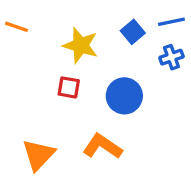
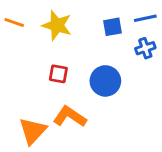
blue square: (133, 32) -> (113, 27), turned 30
yellow star: (81, 45) -> (57, 25), moved
orange L-shape: (102, 146) -> (70, 117), moved

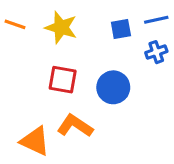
red square: (58, 74) -> (63, 80), size x1.4
orange triangle: (33, 131) -> (35, 141), turned -48

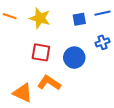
blue cross: (156, 52) -> (103, 42), moved

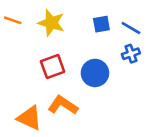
blue line: (103, 13) -> (131, 28), moved, turned 42
red square: (41, 52) -> (53, 67), turned -30

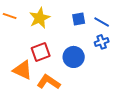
yellow star: (51, 23) -> (40, 18), turned 30
orange triangle: (29, 118) -> (23, 70), moved

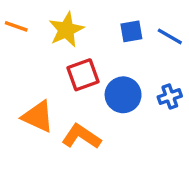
blue cross: (102, 42) -> (170, 96), moved
red square: (41, 52) -> (83, 75), moved

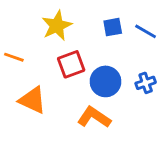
orange line: (16, 26) -> (14, 57), moved
orange L-shape: (81, 137) -> (94, 117), moved

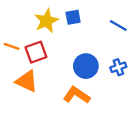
blue square: (113, 27) -> (73, 17), moved
red square: (71, 64) -> (36, 52), moved

